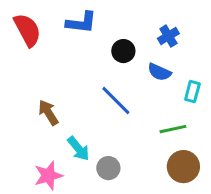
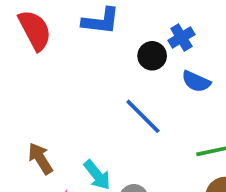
blue cross: (168, 36) -> (181, 37), moved
brown arrow: (48, 113) -> (40, 158), moved

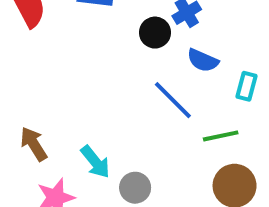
blue line: (143, 116) -> (173, 100), moved

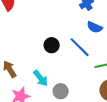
black circle: (155, 33) -> (52, 45), moved

